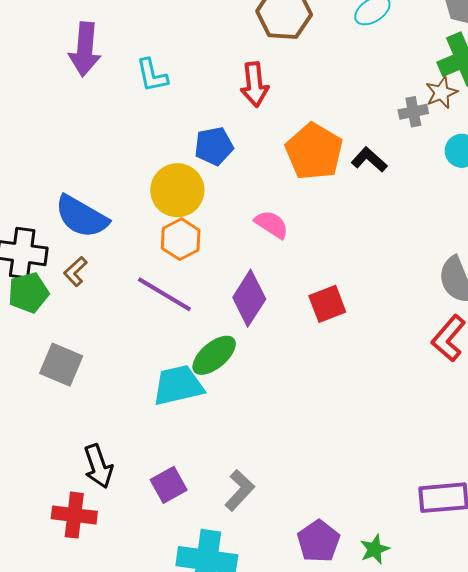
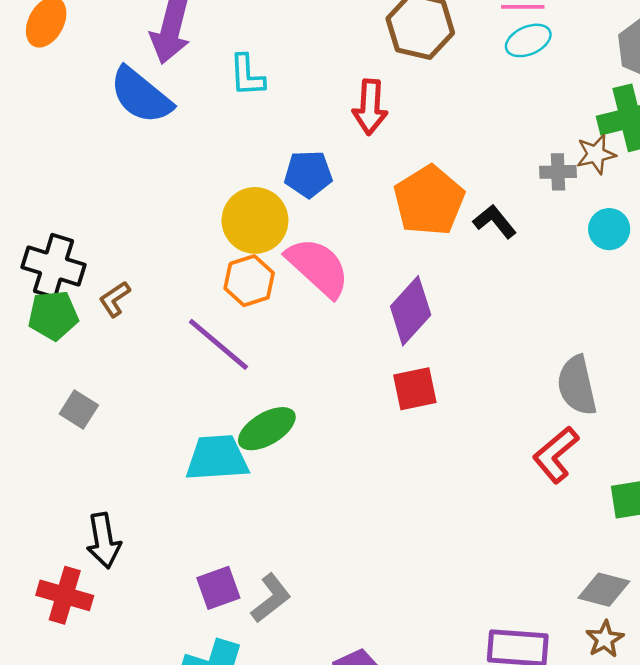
blue semicircle: (82, 217) -> (141, 95), moved
pink semicircle: (272, 224) -> (318, 267), moved, size x1.6
purple diamond: (249, 298) -> (411, 311), moved
gray square: (61, 365) -> (79, 410), size x0.7
purple square: (169, 485) -> (218, 588), moved

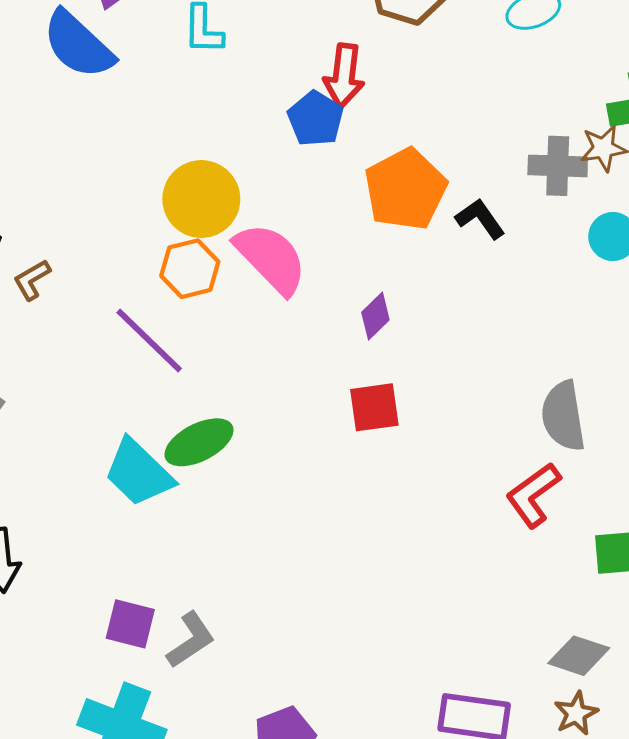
gray cross: (558, 172) -> (558, 166), size x1.4
blue pentagon: (308, 174) -> (316, 119), moved, turned 30
purple diamond: (411, 311) -> (375, 316), size x0.6
cyan trapezoid: (217, 458) -> (139, 473), turned -136
purple square: (218, 588) -> (130, 624), turned 30

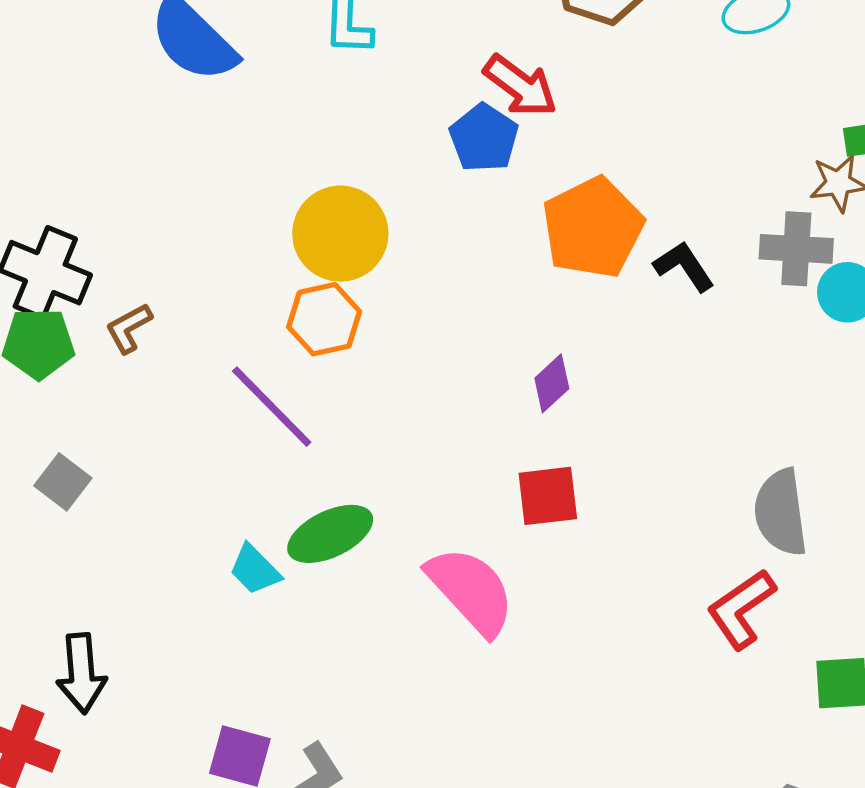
red arrow: (344, 76) -> (520, 86), turned -62
gray cross: (558, 166) -> (796, 249), moved
pink semicircle: (271, 258) -> (471, 591), moved
cyan trapezoid: (139, 473) -> (255, 570), size x0.6

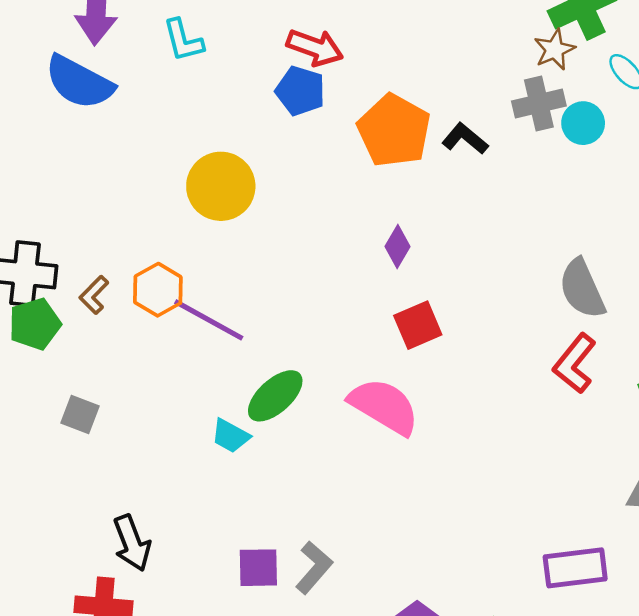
orange hexagon: (324, 319) -> (158, 290), moved

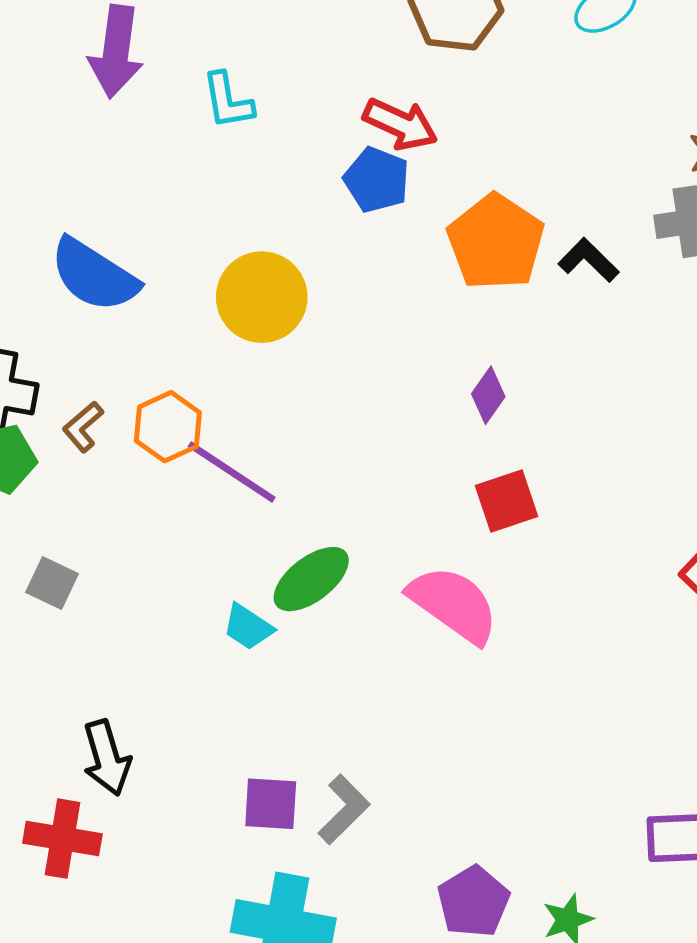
blue semicircle: (79, 82) -> (94, 275), moved

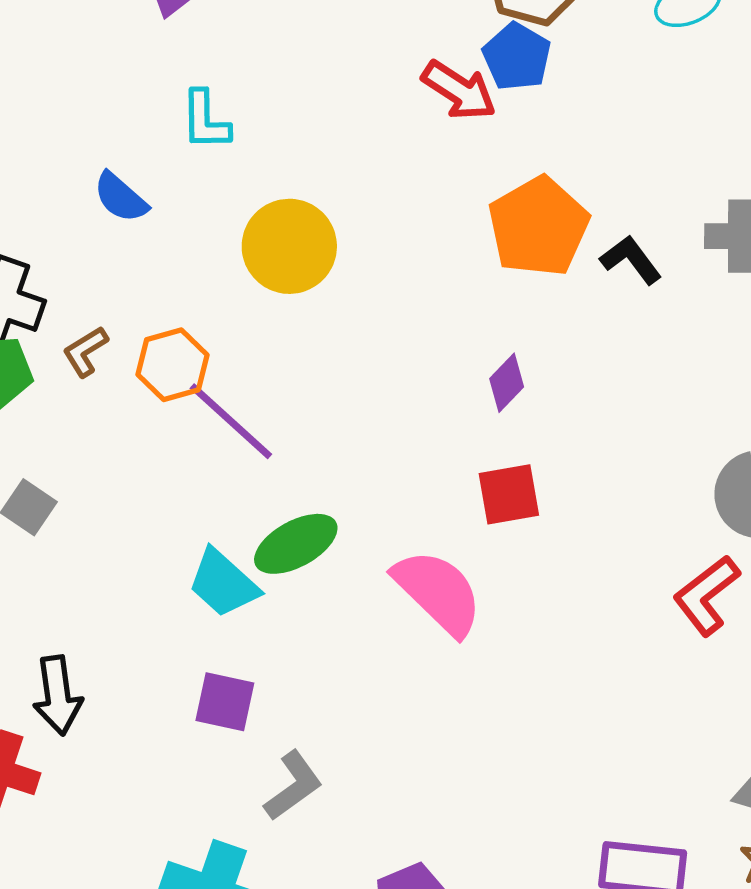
cyan L-shape: (228, 101) -> (205, 120), moved
blue pentagon: (377, 180) -> (517, 57), moved
blue semicircle: (94, 275) -> (121, 197), size x0.6
cyan trapezoid: (248, 627) -> (223, 583), size x1.4
purple square: (271, 804) -> (225, 702), moved

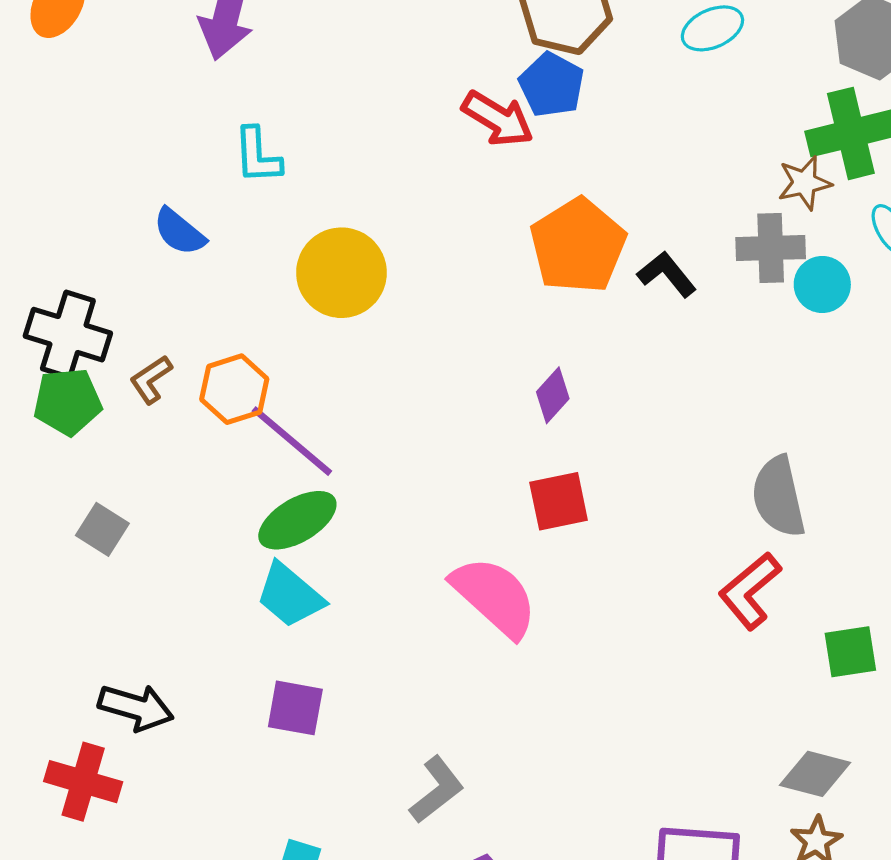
green ellipse: (296, 544) -> (297, 520), moved
black arrow: (58, 695) -> (136, 707), turned -64
gray L-shape: (293, 786) -> (437, 790), moved

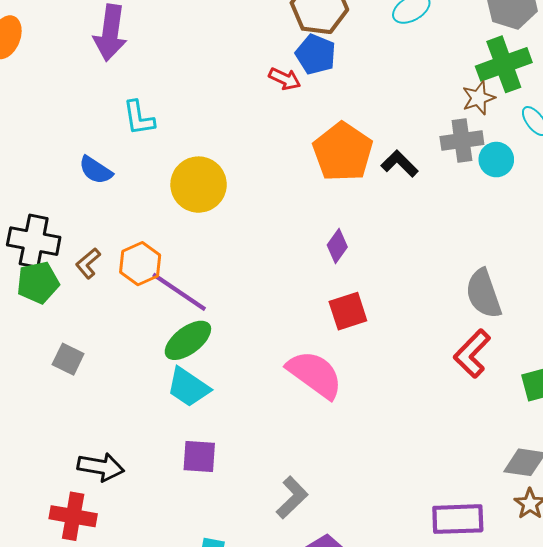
red arrow: (498, 119) -> (285, 79), size x0.7

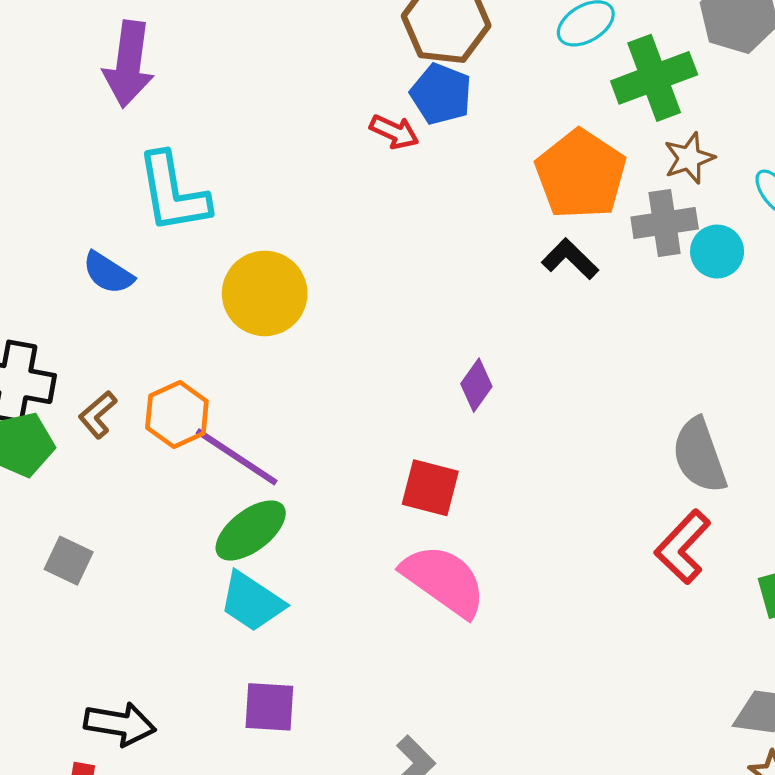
green cross: (504, 64) -> (654, 78), moved
cyan L-shape: (139, 118) -> (173, 193), size x1.5
orange pentagon: (343, 152) -> (581, 174), moved
red square: (348, 311) -> (430, 488), moved, turned 33

